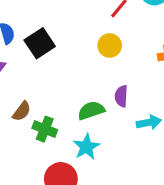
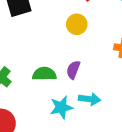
cyan star: (86, 147) -> (61, 107), moved

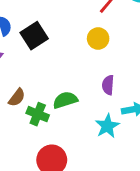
green semicircle: (44, 74) -> (65, 100), moved

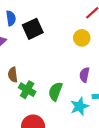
brown semicircle: (17, 98) -> (13, 75), turned 128
green semicircle: (65, 100) -> (55, 91), moved, turned -60

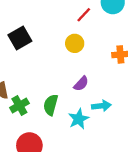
purple semicircle: (84, 75) -> (81, 84), turned -144
green cross: (27, 90) -> (19, 106), turned 35

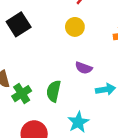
purple semicircle: (81, 84) -> (84, 68), turned 70
cyan star: (79, 119) -> (78, 122), moved

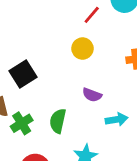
black square: (19, 24) -> (23, 74), moved

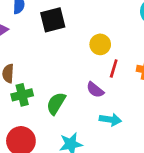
red line: (92, 15) -> (114, 69), moved, turned -42
black square: (23, 74) -> (53, 20), moved

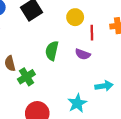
green semicircle: (56, 103) -> (52, 51), moved
cyan arrow: (110, 120) -> (104, 86), moved

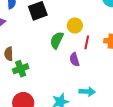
green semicircle: (52, 51) -> (57, 40), moved
purple semicircle: (83, 54) -> (74, 60), turned 40

